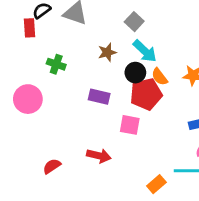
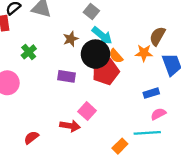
green cross: (56, 64) -> (29, 52), turned 35
black circle: (135, 73) -> (95, 54), size x1.6
pink square: (130, 125) -> (87, 111), moved, turned 36

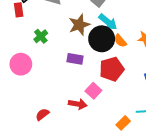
brown star: (71, 39) -> (79, 25), size x1.5
red pentagon: (106, 71) -> (112, 69), moved

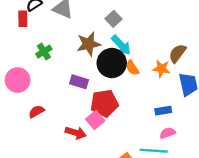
red pentagon: (112, 69) -> (104, 103), moved
red semicircle: (42, 114) -> (36, 111), moved

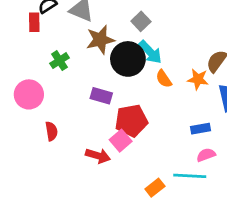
brown star: (89, 44) -> (100, 40), moved
black circle: (112, 63) -> (128, 59), moved
red semicircle: (36, 111) -> (51, 131), turned 112

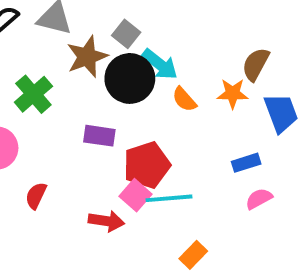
gray square: (141, 21) -> (126, 34), moved
green cross: (59, 61) -> (33, 94), size x1.4
red semicircle: (51, 131) -> (36, 196), turned -138
cyan line: (190, 176) -> (169, 198), moved

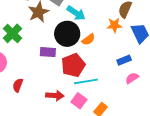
black circle: (130, 78) -> (67, 34), moved
orange semicircle: (184, 99) -> (88, 39), moved, turned -80
pink square: (136, 195) -> (79, 101), moved

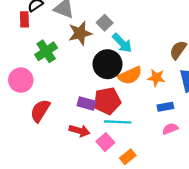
orange star: (114, 25) -> (156, 78), moved
orange semicircle: (88, 39) -> (130, 75), size x1.5
purple rectangle: (48, 52) -> (86, 103), moved
red semicircle: (18, 85) -> (40, 111), size x1.5

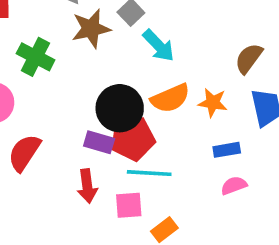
green cross: (46, 51) -> (36, 57), turned -30
black circle: (108, 64) -> (120, 108), moved
red arrow: (79, 131) -> (87, 186), turned 66
pink square: (105, 142) -> (129, 205), turned 36

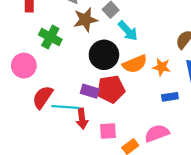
black circle: (120, 108) -> (104, 55), moved
cyan line: (149, 173) -> (65, 107), moved
pink semicircle: (234, 186) -> (157, 133), moved, size x1.5

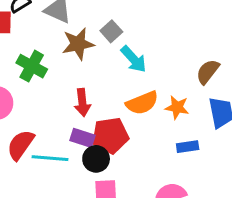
black circle: (104, 55) -> (96, 159), moved, size x0.7
red arrow: (82, 119) -> (82, 102), moved

